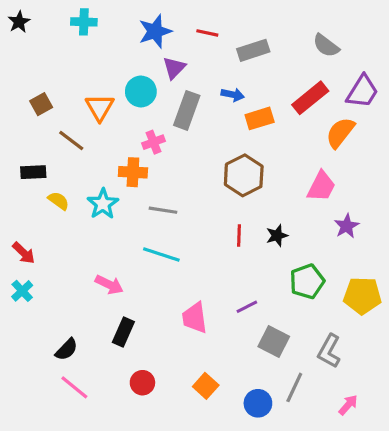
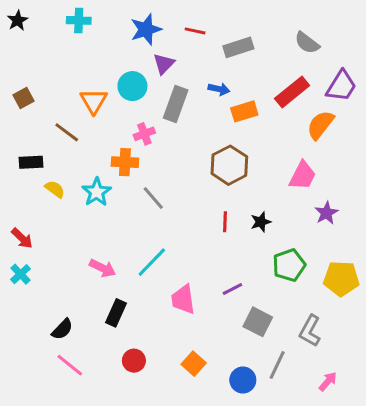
brown square: (41, 104) -> (24, 98), moved
gray line: (163, 210) -> (153, 198), turned 40
cyan line: (161, 254) -> (152, 262), moved, turned -64

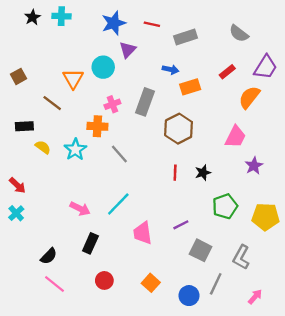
black star: (18, 20) -> (32, 17), moved
red rectangle: (292, 92) -> (227, 72), size x0.6
gray rectangle: (176, 104) -> (145, 102), moved

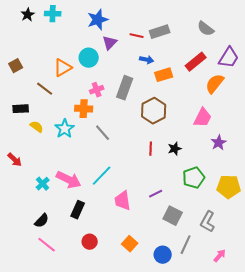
red line: (152, 24) -> (137, 36), moved
red rectangle: (227, 72) -> (196, 62), size x1.5
orange triangle: (73, 79) -> (63, 68), turned 30
pink arrow: (80, 209) -> (69, 180), size x1.4
cyan cross: (16, 213) -> (43, 184), moved

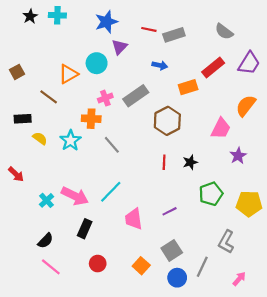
red line: (137, 36) -> (149, 29), moved
orange rectangle: (164, 75) -> (188, 87), moved
orange semicircle: (215, 84) -> (246, 106), moved
gray rectangle: (125, 88) -> (136, 96), turned 35
gray square: (173, 216) -> (172, 250), moved, turned 30

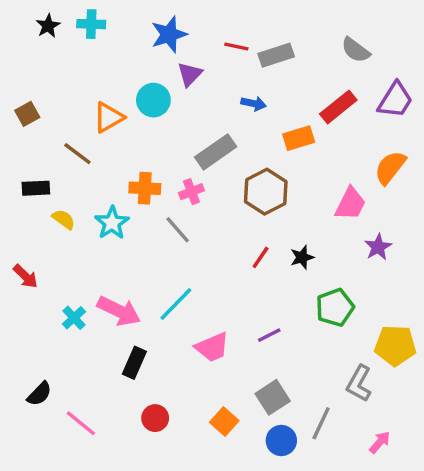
pink cross: (105, 98) -> (191, 192), moved
red line: (164, 162) -> (261, 257), turned 32
yellow pentagon: (249, 204) -> (395, 345), moved
pink trapezoid: (134, 219) -> (212, 347), turned -105
black semicircle: (45, 241) -> (39, 394), moved

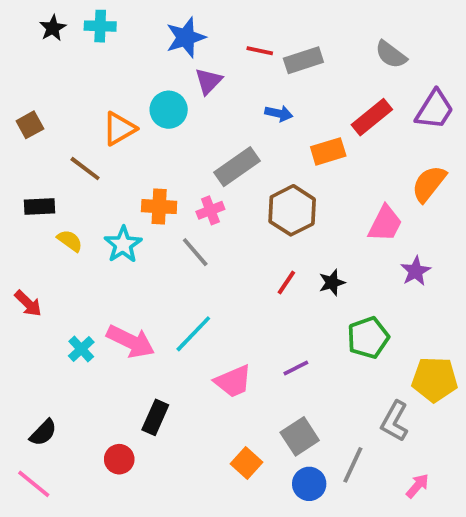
black rectangle: (134, 363) -> (155, 417), moved
red circle: (155, 418) -> (119, 459), moved
pink line: (81, 423) -> (34, 484), moved

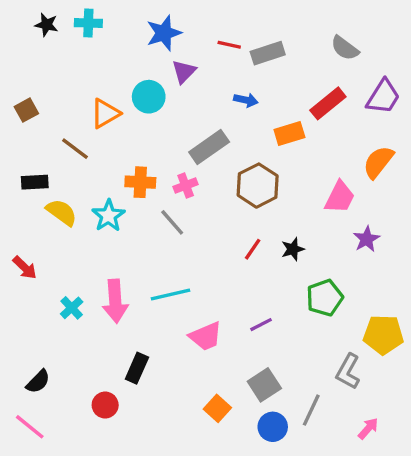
black star: (53, 28) -> (46, 25), turned -30
yellow semicircle: (70, 241) -> (62, 212), size x1.4
cyan line: (193, 334) -> (170, 294), turned 33
pink arrow: (131, 341) -> (115, 301), turned 60

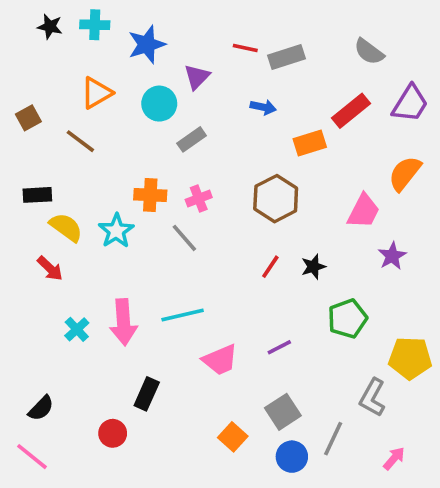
blue star: (164, 33) -> (147, 44), moved
orange triangle: (105, 113) -> (97, 93), moved
gray rectangle: (209, 147) -> (192, 139), moved, size x0.7
brown line: (75, 149) -> (80, 141), moved
red arrow: (25, 268) -> (50, 268), moved

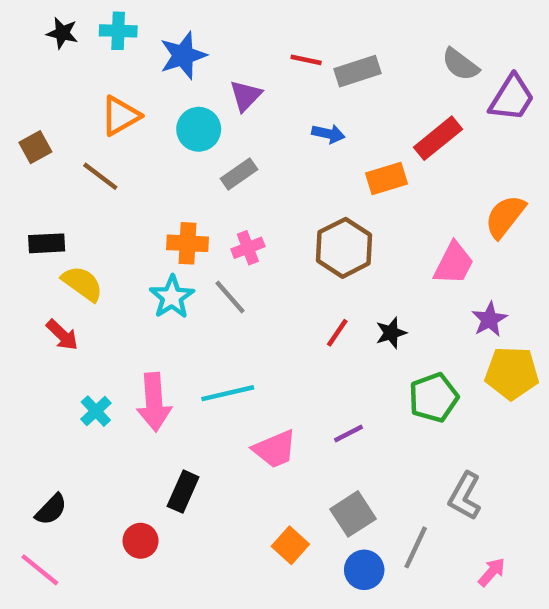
purple trapezoid: (410, 104) -> (512, 98), moved
cyan star: (116, 231) -> (172, 297), moved
yellow pentagon: (410, 358) -> (512, 373), moved

